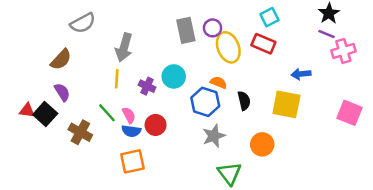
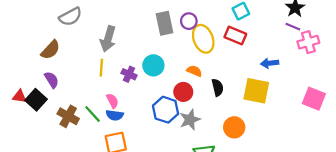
blue hexagon: (205, 102) -> (166, 110), moved
green line: (107, 113) -> (93, 114), moved
red circle: (156, 125) -> (183, 92), moved

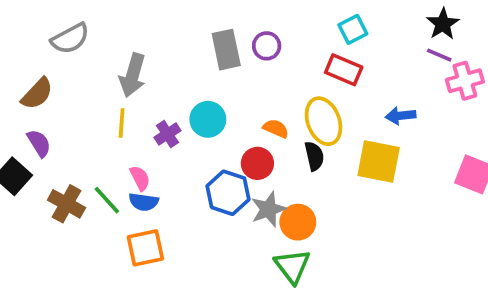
yellow ellipse: (203, 39) -> (324, 121), moved
purple cross: (129, 74) -> (167, 134), turned 32
orange circle: (234, 127) -> (298, 222), moved

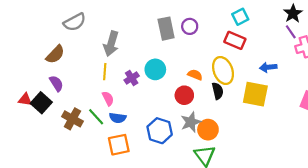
purple line: (439, 55) -> (291, 32), turned 32
pink semicircle: (140, 178) -> (108, 98), moved
blue hexagon: (228, 193) -> (160, 131), moved

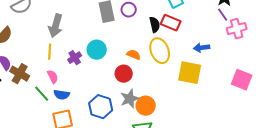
black semicircle: (218, 91) -> (155, 25), moved
brown cross: (72, 119) -> (20, 74), moved

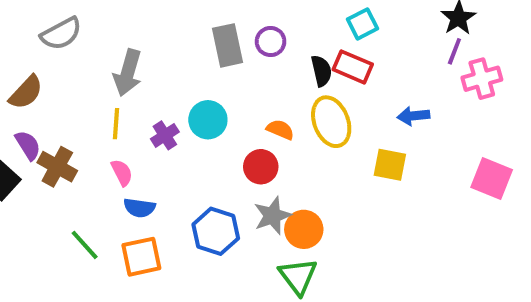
purple line: (223, 15) -> (454, 51), turned 56
yellow square: (190, 73) -> (390, 165), size x0.7
green line: (42, 94) -> (85, 245), moved

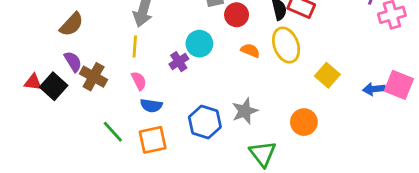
blue arrow: (413, 116) -> (374, 89), moved
purple cross: (165, 135) -> (179, 62), moved
yellow square: (390, 165) -> (327, 75), turned 30
red circle: (261, 167) -> (237, 15), moved
orange circle: (304, 229) -> (304, 122), moved

